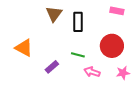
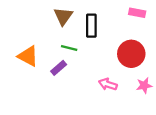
green line: (78, 55) -> (69, 48), moved
purple rectangle: (52, 67) -> (59, 68), moved

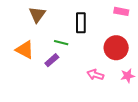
brown triangle: (63, 16) -> (37, 15), moved

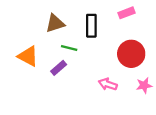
pink rectangle: (121, 11) -> (127, 13), moved, turned -32
brown triangle: (37, 15) -> (55, 23), moved, turned 36

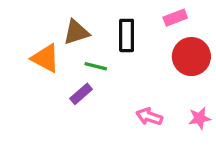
red circle: (131, 54) -> (191, 57), moved
orange triangle: (28, 56) -> (45, 58), moved

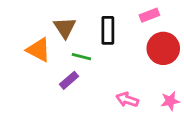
brown triangle: (76, 32) -> (65, 28), turned -45

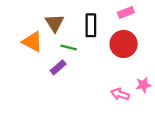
red circle: (163, 48) -> (124, 44), moved
pink arrow: (127, 100) -> (120, 94), moved

